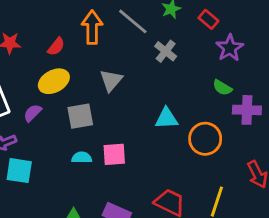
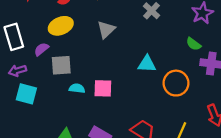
gray square: (80, 116) -> (61, 65), moved

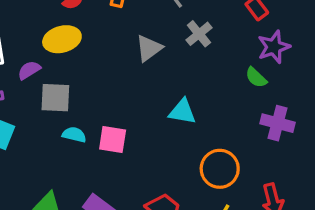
gray triangle: (106, 30) -> (149, 48), moved
green semicircle: (194, 44) -> (256, 77), moved
orange circle: (176, 83) -> (220, 169), moved

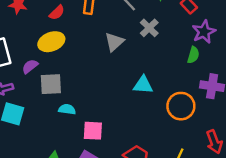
green semicircle: (256, 77) -> (193, 55), turned -112
pink square: (113, 140) -> (93, 131), moved
orange circle: (220, 169) -> (181, 106), moved

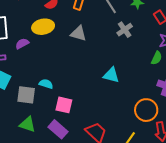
gray triangle: (114, 42) -> (78, 33), moved, turned 48
gray square: (51, 84) -> (26, 95), moved
orange circle: (181, 106) -> (146, 110), moved

